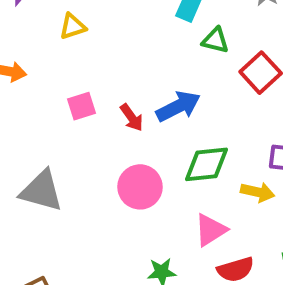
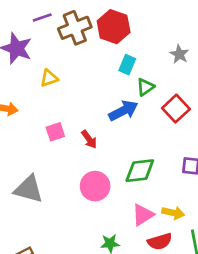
green triangle: (215, 40) -> (145, 87), turned -48
blue arrow: (178, 106) -> (123, 111), moved
yellow arrow: (258, 192) -> (173, 213), moved

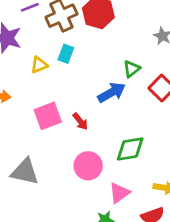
cyan rectangle: (127, 65) -> (66, 54), moved
pink square: (55, 132) -> (48, 116), size x1.5
pink triangle: (143, 215) -> (119, 193), moved

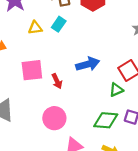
green triangle: (132, 69) -> (116, 90), moved
green diamond: (130, 149) -> (106, 120), moved

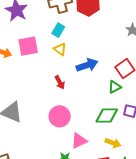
yellow triangle: (35, 28) -> (60, 49), moved, turned 48
pink square: (32, 70) -> (28, 46), moved

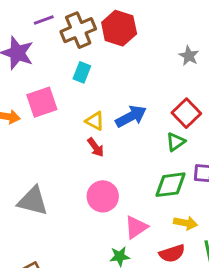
yellow triangle: (60, 49) -> (95, 121), moved

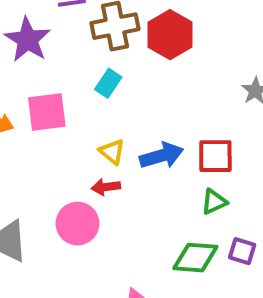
red square: (186, 113) -> (215, 156), moved, turned 32
red arrow: (96, 147) -> (106, 187), turned 108
pink circle: (103, 196) -> (77, 224), moved

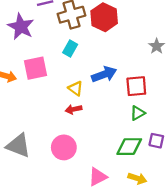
blue arrow: (162, 156) -> (104, 74), moved
pink circle: (77, 224) -> (64, 147), moved

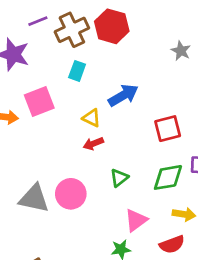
red square: (136, 86) -> (168, 129), moved
green triangle: (138, 113) -> (119, 178), moved
pink circle: (64, 147) -> (71, 194), moved

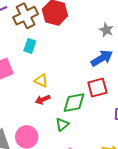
blue arrow: (123, 95) -> (102, 58), moved
green diamond: (168, 177) -> (74, 103), moved

